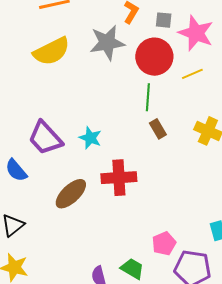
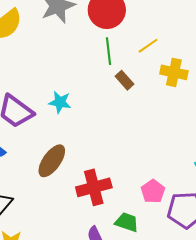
yellow line: (192, 74) -> (148, 46), moved
red cross: (119, 178) -> (94, 187), moved

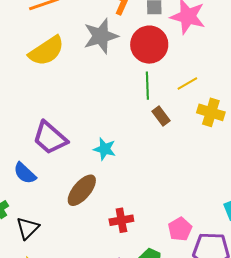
cyan star: (60, 102) -> (105, 149), moved
red cross: (94, 187) -> (121, 220), size x0.7

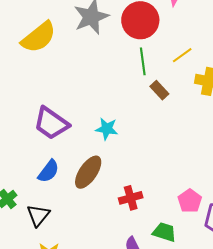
blue semicircle: (25, 173) -> (49, 171), moved, turned -90

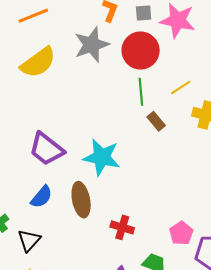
cyan star: (107, 129) -> (102, 157), size x1.6
brown ellipse: (88, 172) -> (81, 200), turned -48
red cross: (131, 198) -> (122, 227), turned 30

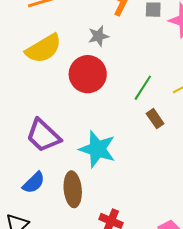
gray star: (92, 45) -> (98, 36), size x0.6
red circle: (141, 50) -> (88, 74), moved
green line: (141, 92) -> (143, 88), turned 32

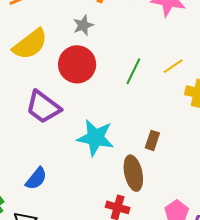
brown rectangle: (155, 119) -> (152, 140), moved, turned 60
purple trapezoid: (43, 136) -> (43, 107), moved
brown ellipse: (73, 189) -> (133, 173), moved

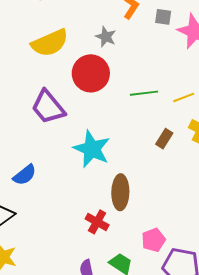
gray star: (83, 25) -> (106, 37), turned 30
green line: (133, 71) -> (144, 93), turned 44
brown rectangle: (152, 140) -> (164, 139), moved

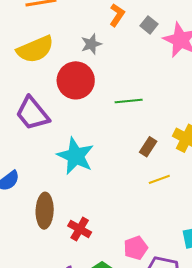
gray square: (163, 17) -> (149, 25), turned 30
gray star: (106, 37) -> (91, 44), turned 30
yellow line: (184, 97) -> (159, 179), moved
brown ellipse: (120, 192) -> (45, 211), moved

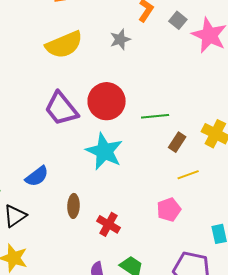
red circle: (76, 80) -> (107, 101), moved
green line: (129, 101) -> (155, 116), moved
brown ellipse: (45, 211) -> (73, 206), size x0.7
pink pentagon: (136, 248) -> (169, 210), moved

